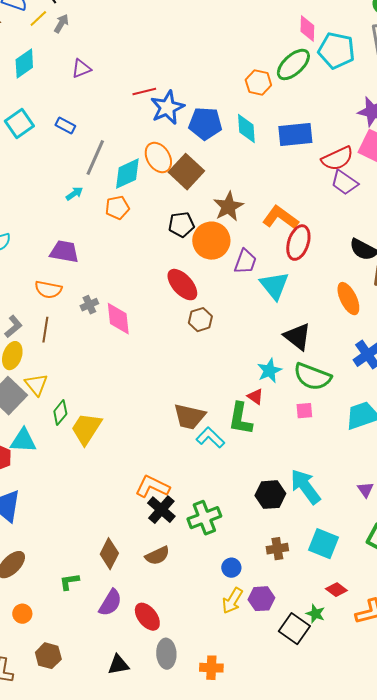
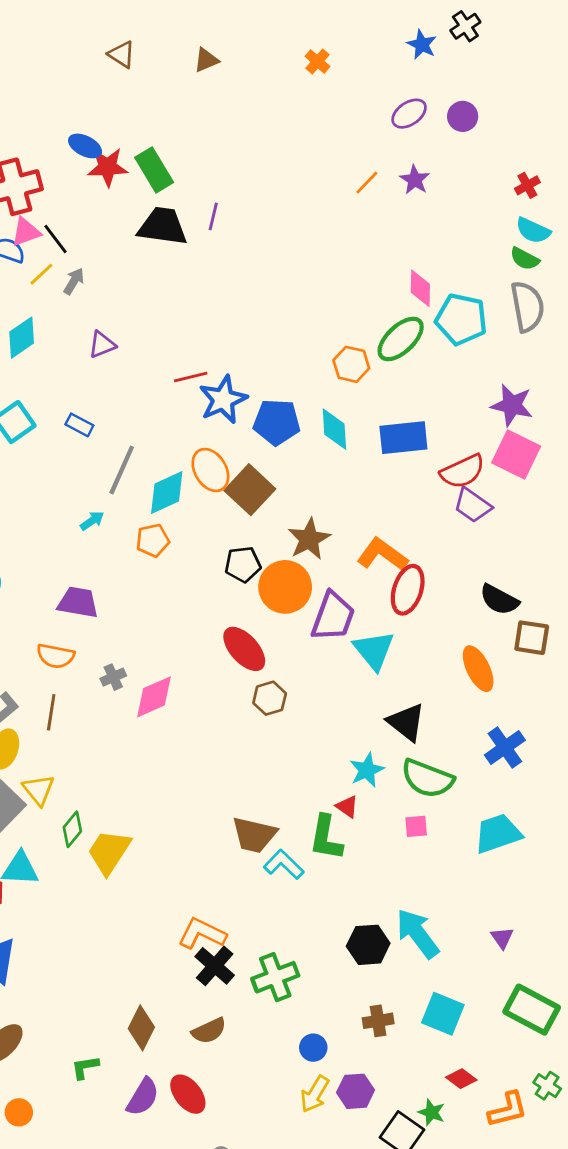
purple trapezoid: (245, 262) -> (333, 617), size x1.4
pink diamond: (118, 319) -> (154, 697), turned 72
red ellipse: (147, 617) -> (188, 1094), moved

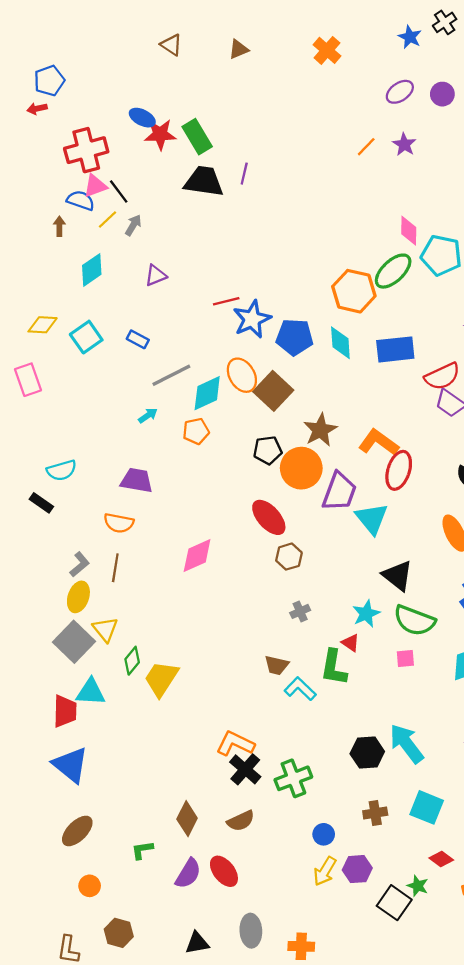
orange cross: (318, 61) -> (327, 50), size x1.4
orange hexagon: (351, 364) -> (354, 291), size x1.5
gray line: (122, 470) -> (171, 375), turned 39
gray cross: (113, 677) -> (300, 611), moved
brown trapezoid: (254, 835) -> (277, 665), size x0.7

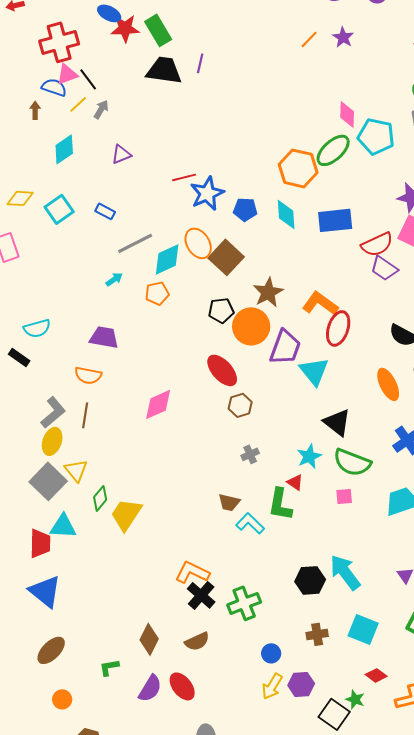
blue pentagon: (295, 337) -> (245, 209), size x0.7
gray L-shape: (80, 564) -> (53, 412), size x1.4

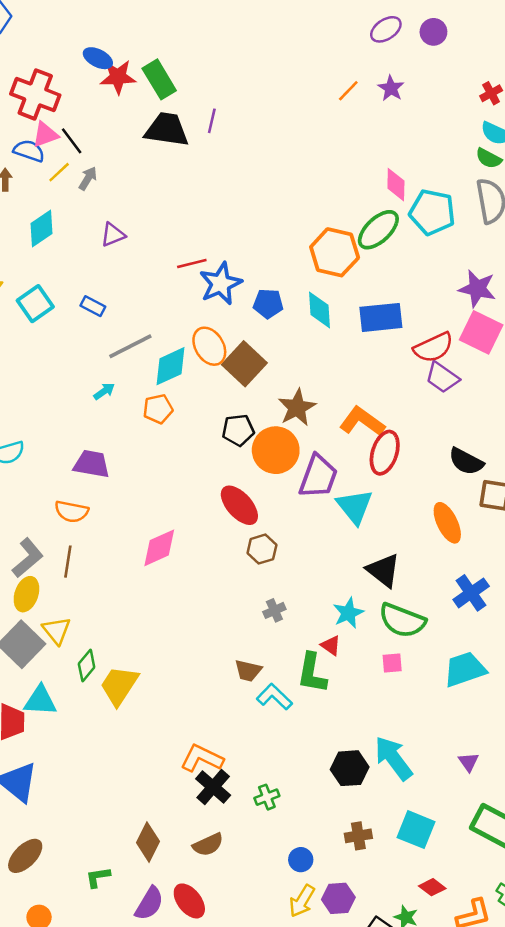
red cross: (59, 42) -> (35, 94), turned 36
green cross: (244, 603) -> (267, 797), size x0.6

